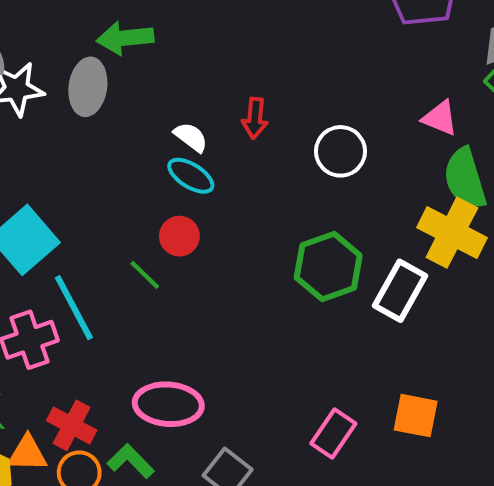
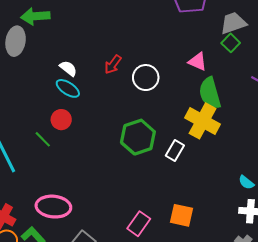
red arrow: (255, 118) -> (113, 64), moved, turned 30
white rectangle: (400, 291) -> (175, 150), size x0.7

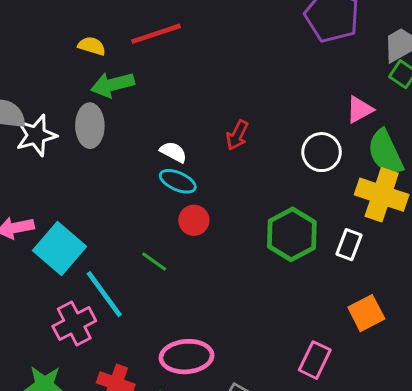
pink triangle: (198, 61) -> (360, 110), turned -42
white circle: (146, 78) -> (322, 152), moved
red circle: (61, 120) -> (194, 220), moved
orange square: (182, 215) -> (366, 313), moved, turned -30

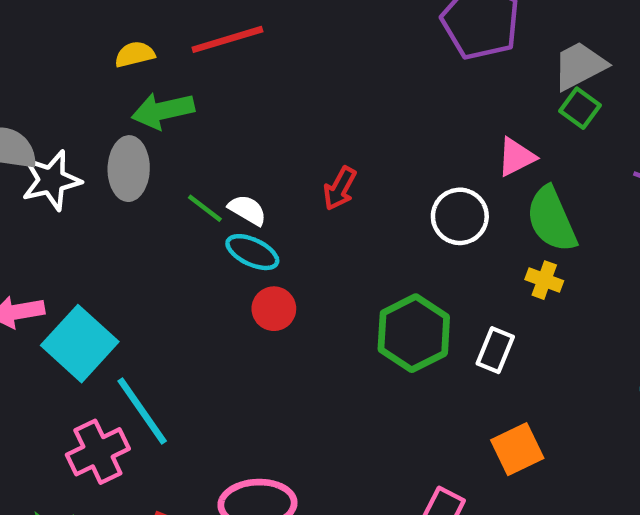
yellow semicircle: (92, 46) -> (135, 54), turned -32
yellow cross: (382, 195) -> (544, 280), size x0.5
green line: (154, 261) -> (205, 208), moved

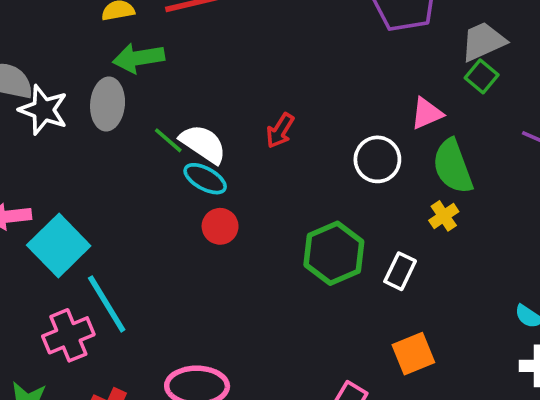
white star: (51, 180) -> (43, 110), turned 30
white semicircle: (247, 210) -> (203, 144), size x1.5
yellow cross: (544, 280) -> (444, 216), turned 32

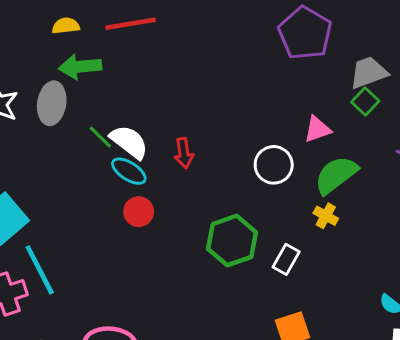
red arrow: (280, 131) -> (184, 153), moved, turned -44
green semicircle: (453, 166) -> (336, 175), turned 69
yellow cross: (444, 216) -> (326, 216), turned -30

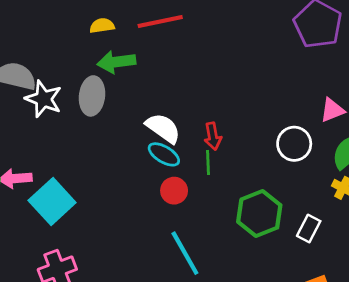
green line: (100, 137) -> (208, 162), moved, turned 45
cyan line: (40, 270) -> (185, 253), moved

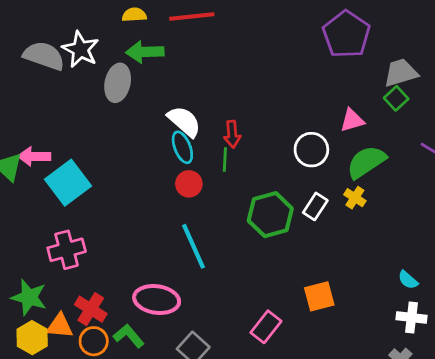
white star: (44, 99) -> (80, 49), moved
cyan ellipse: (164, 154) -> (182, 147), turned 32
white rectangle: (309, 229) -> (315, 206), moved

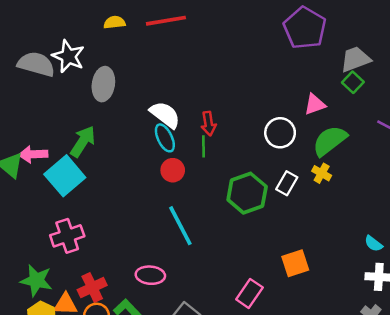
green arrow: (145, 52) -> (83, 141), moved, turned 128
pink ellipse: (157, 299) -> (150, 275), size x0.7
red cross: (91, 309) -> (92, 287), turned 36

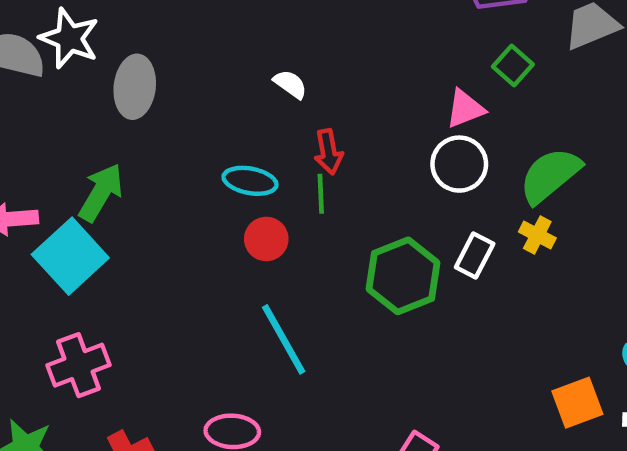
green square: (353, 82) -> (513, 66), moved
pink triangle: (315, 104) -> (465, 109), moved
white semicircle: (165, 115) -> (290, 84), moved, size x0.6
cyan ellipse: (165, 138) -> (250, 181), turned -52
orange square: (295, 263) -> (577, 403), moved

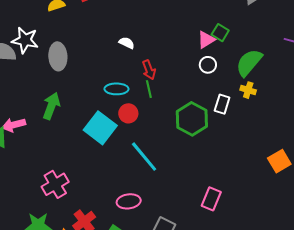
green square: (513, 66) -> (220, 33), moved
white circle: (459, 164) -> (208, 65), size x0.7
cyan square: (70, 256) -> (100, 128), moved

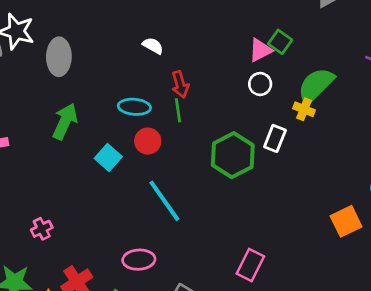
yellow cross: (248, 90) -> (304, 109), moved
green arrow: (51, 106) -> (65, 121), moved
cyan square: (100, 128) -> (108, 157), size x0.6
pink cross: (55, 184) -> (42, 229), size x0.6

